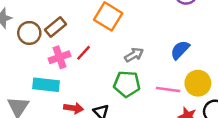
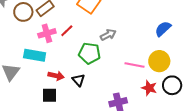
blue semicircle: (180, 50) -> (163, 29), moved
green pentagon: (127, 84) -> (90, 53), moved

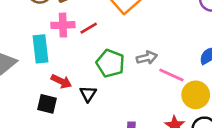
gray arrow: (108, 35) -> (147, 58), moved
cyan rectangle: (35, 55) -> (40, 49), turned 60
pink line: (134, 65) -> (171, 75), moved

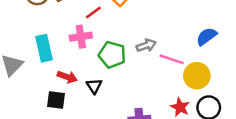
pink cross: (63, 25) -> (81, 37), moved
red line: (89, 28) -> (93, 12), moved

